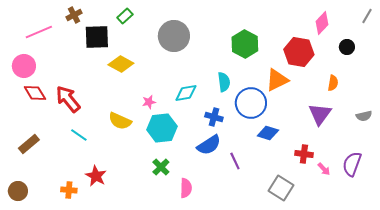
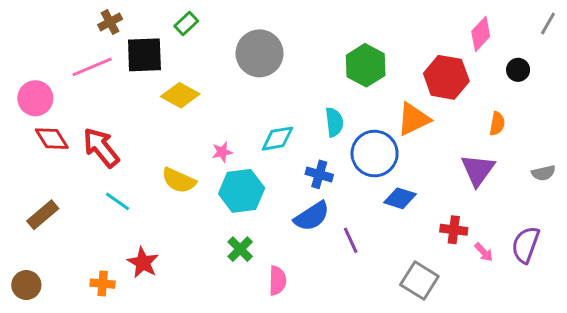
pink line: (39, 32) -> (92, 67), moved

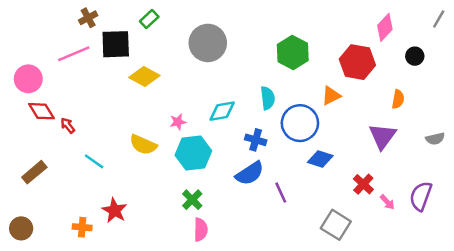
orange triangle: (413, 119) -> (331, 96), size x0.7
red arrow: (101, 148) -> (68, 126), moved, size x0.5
red cross: (454, 230) -> (363, 184), turned 36
pink semicircle: (277, 281) -> (201, 230), moved

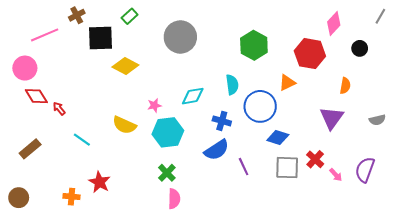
pink line: (74, 54) -> (45, 35), moved
gray square: (336, 225) -> (287, 168), moved, turned -30

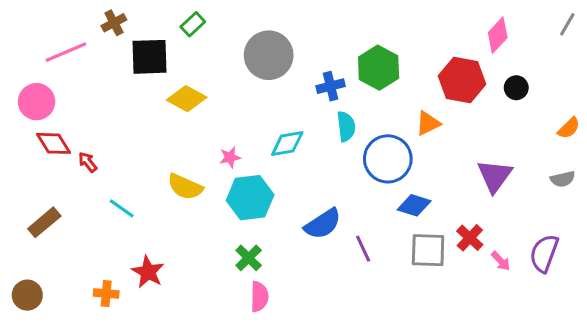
black circle: (360, 48) -> (516, 88), moved
orange semicircle: (345, 86) -> (569, 128), moved, turned 35
blue cross: (222, 121) -> (331, 86), moved, turned -30

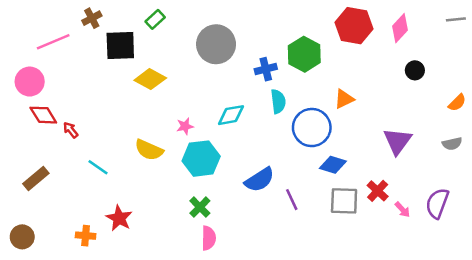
gray line: (567, 24) -> (456, 19), turned 54
red hexagon: (462, 80) -> (354, 26), moved

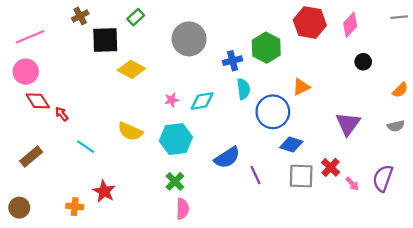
pink line: (53, 42) -> (30, 37), moved
pink star: (185, 126) -> (172, 100), moved

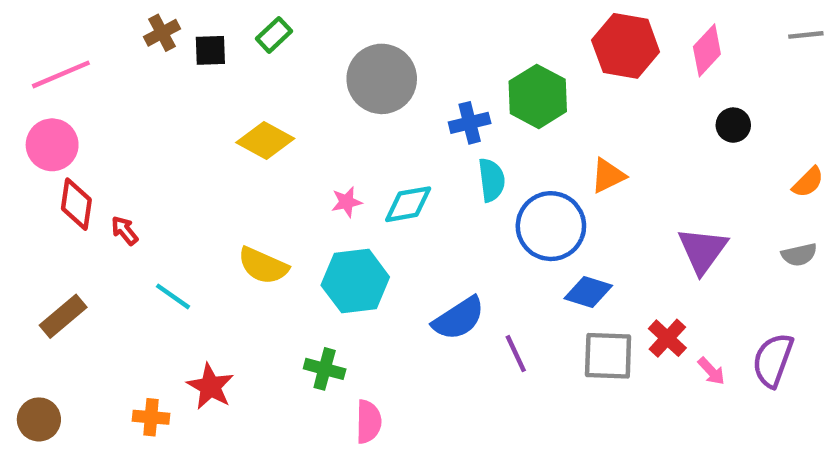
black square: (105, 40) -> (210, 50), moved, size x0.6
red diamond: (38, 101) -> (76, 204), turned 40
green cross: (175, 181) -> (325, 369), moved, turned -30

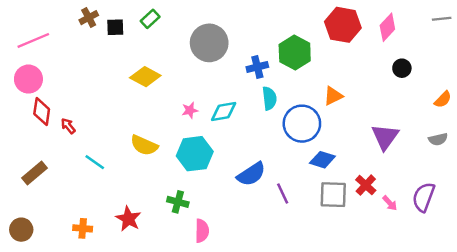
red star: (210, 387) -> (128, 219), moved

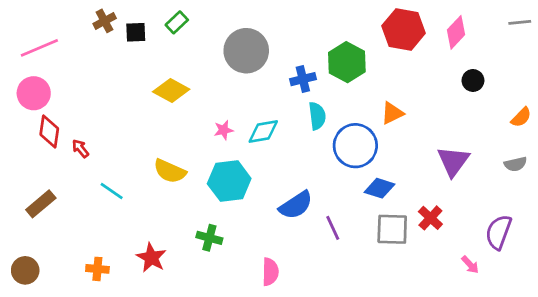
pink arrow: (390, 203) -> (470, 265), moved
pink semicircle: (202, 231) -> (270, 272), moved

